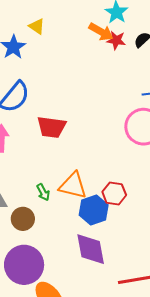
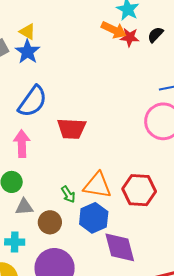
yellow triangle: (37, 26) -> (27, 32), moved
red hexagon: (114, 193) -> (139, 190), size x1.4
blue hexagon: (94, 210) -> (94, 218), moved

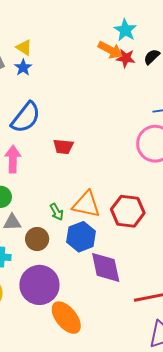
blue star: (28, 52) -> (23, 68), size x0.7
red trapezoid: (72, 129) -> (63, 147), size x0.7

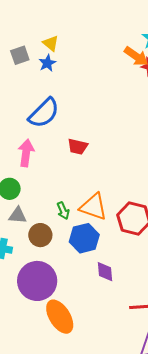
purple diamond: (106, 267) -> (105, 272), size x0.6

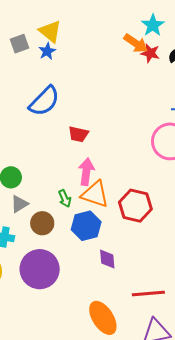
yellow triangle: (51, 43) -> (50, 31), size x1.4
pink arrow: (26, 153) -> (86, 172), moved
gray triangle: (18, 215) -> (19, 204), turned -36
orange ellipse: (60, 317) -> (103, 318), moved

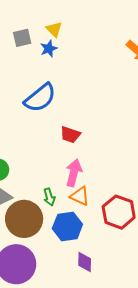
yellow triangle: (50, 31) -> (54, 29), size x0.7
orange triangle: (95, 194) -> (80, 196), size x0.7
brown circle: (42, 223) -> (24, 219), size x1.6

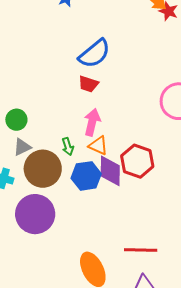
blue semicircle: (40, 98) -> (94, 54), moved
purple diamond: (85, 262) -> (110, 171), moved, size x1.5

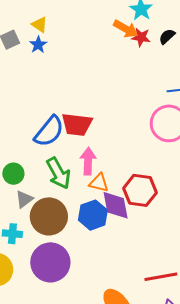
blue semicircle: (94, 54) -> (49, 131), moved
red trapezoid: (88, 84) -> (77, 124), size x1.5
green arrow: (68, 146) -> (58, 173), moved, size x1.8

